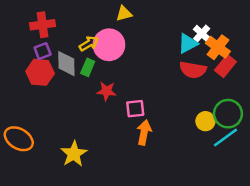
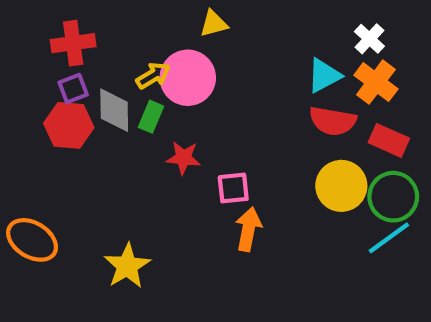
white cross: (202, 33) -> (369, 39), moved
red rectangle: (225, 66) -> (389, 140), moved, turned 75
yellow circle: (205, 121) -> (341, 186), moved, size x1.5

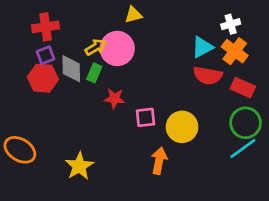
white cross: (369, 39) -> (231, 24), turned 30
yellow circle: (341, 186) -> (182, 127), moved
orange arrow: (248, 229) -> (159, 161), moved

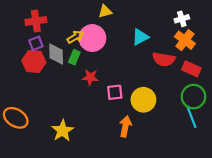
cyan triangle: (202, 47) -> (140, 37), moved
cyan line: (243, 148) -> (191, 117), turned -75

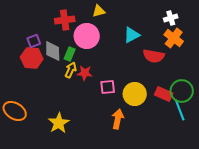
red cross: (36, 21) -> (65, 20), moved
yellow arrow: (75, 37) -> (71, 70), moved, turned -35
red rectangle: (191, 69) -> (164, 94), moved

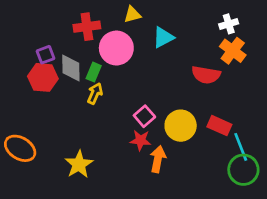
cyan triangle: (132, 35) -> (163, 37), moved
red star: (85, 73) -> (140, 140), moved
pink square: (108, 87) -> (144, 116), turned -35
green circle: (182, 91) -> (243, 170), moved

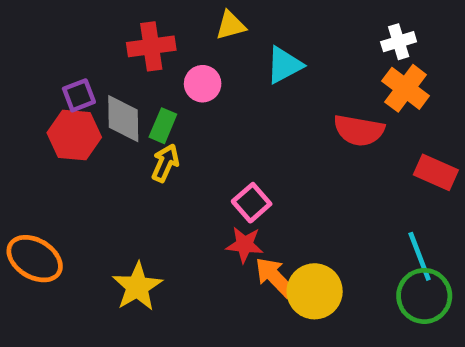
pink circle: (116, 48) -> (203, 84), size x0.6
yellow circle: (181, 126) -> (315, 291), moved
red rectangle: (219, 126) -> (436, 172), moved
orange arrow: (158, 159) -> (275, 277), turned -55

